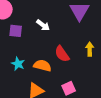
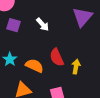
yellow arrow: (90, 49) -> (76, 67), moved

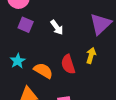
yellow arrow: (76, 67) -> (91, 55), moved

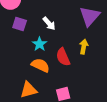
cyan star: (18, 61) -> (40, 44), moved

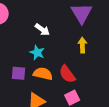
purple square: (20, 24) -> (18, 73), moved
red semicircle: (63, 57) -> (67, 74), moved

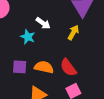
yellow arrow: (82, 45) -> (73, 32), moved, turned 32
cyan star: (37, 52) -> (28, 37), moved

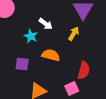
orange semicircle: (44, 67) -> (51, 55), moved
red semicircle: (68, 67) -> (84, 70), moved, turned -132

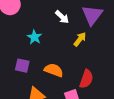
white arrow: (46, 24) -> (62, 17), moved
orange semicircle: (51, 55) -> (54, 70), moved

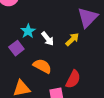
white arrow: (62, 17) -> (48, 39), moved
purple square: (22, 66) -> (16, 48), moved, turned 32

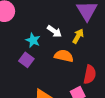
white arrow: (48, 39) -> (54, 31), moved
orange semicircle: (42, 66) -> (64, 56), moved

